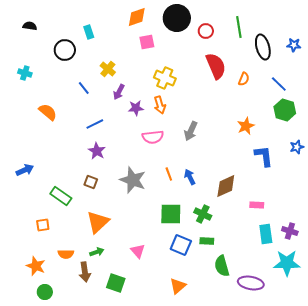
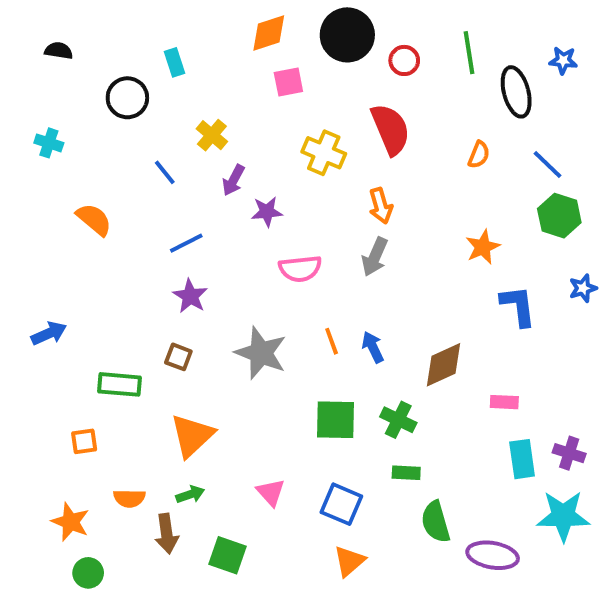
blue star: (294, 45) -> (563, 60), moved
red semicircle: (216, 66) -> (390, 129), moved
orange arrow: (160, 105) -> (381, 206), moved
green rectangle: (61, 196) -> (120, 384), turned -30
blue square: (181, 245) -> (341, 504), moved

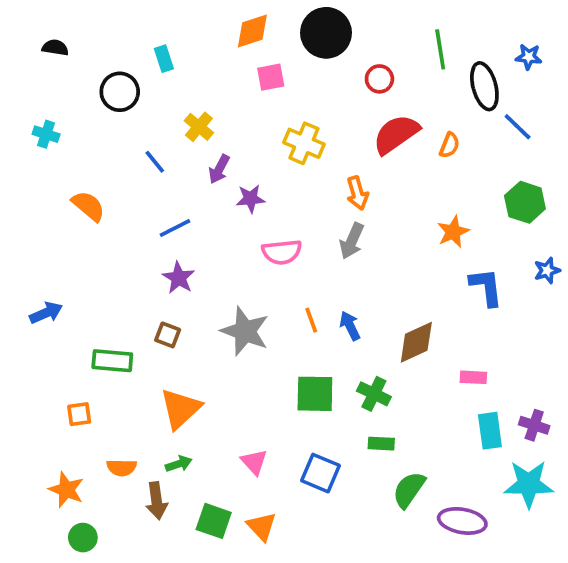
red circle: (404, 60) -> (379, 79), moved
red semicircle: (390, 129) -> (396, 134), moved, turned -102
blue line: (548, 165) -> (518, 127), moved
green semicircle: (436, 522) -> (409, 490), turned 51
orange triangle: (349, 561) -> (262, 526), moved, turned -32

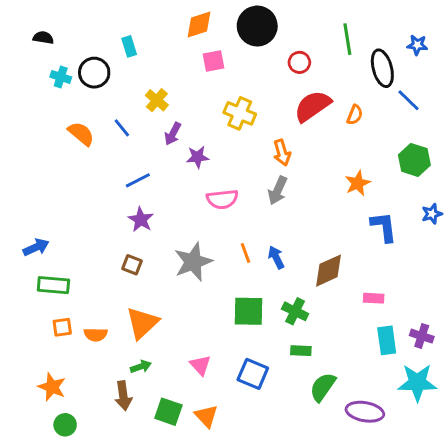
cyan cross: (46, 134) -> (61, 77), moved
orange semicircle: (88, 206) -> (81, 134), moved
gray star: (245, 331) -> (193, 262), turned 30
green rectangle: (112, 361) -> (53, 285), moved
orange semicircle: (122, 468) -> (96, 335), moved

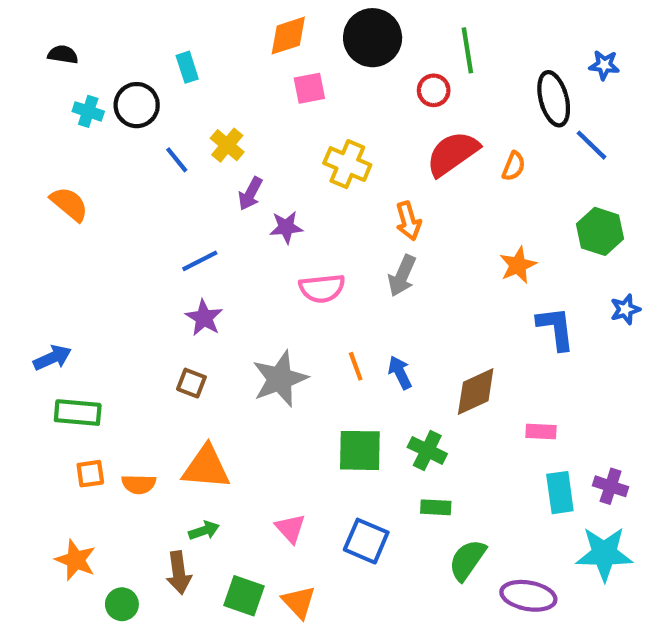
green line: (347, 39) -> (467, 50), moved
blue line: (122, 128) -> (177, 160), moved
orange semicircle: (81, 134) -> (69, 204), moved
orange triangle: (142, 323) -> (206, 467), turned 48
green circle: (65, 425) -> (122, 604), moved

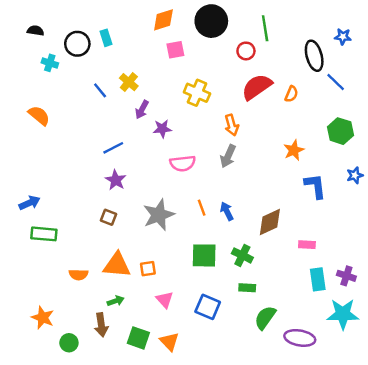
black circle: (137, 105) -> (77, 44), moved
orange square: (90, 474) -> (148, 269), moved

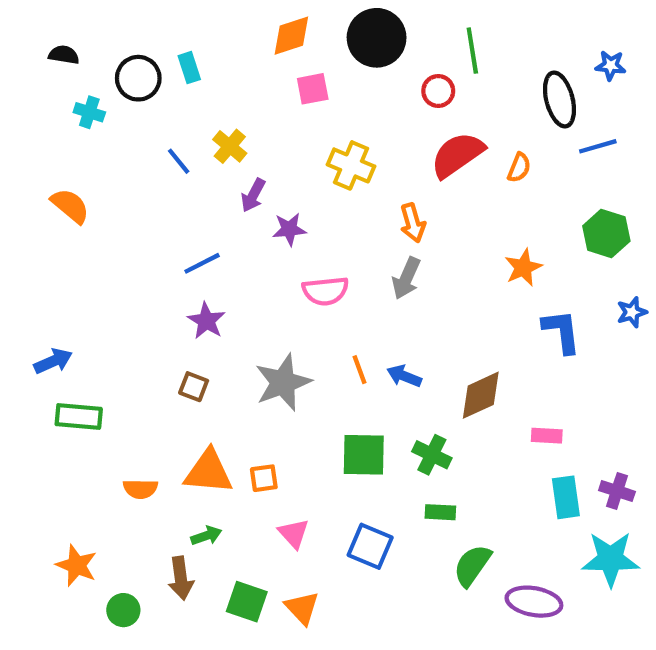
blue line: (336, 82) -> (598, 146), turned -60
blue arrow: (227, 211) -> (404, 376), turned -42

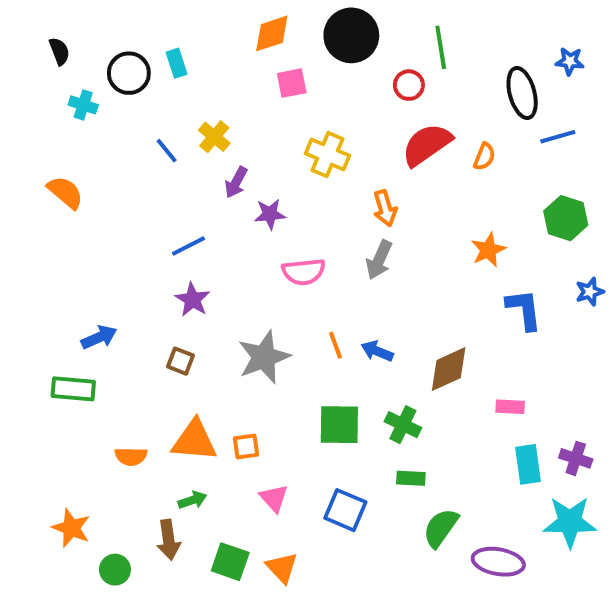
black semicircle: (64, 55) -> (59, 51), turned 60
blue arrow: (53, 361) -> (99, 337), moved

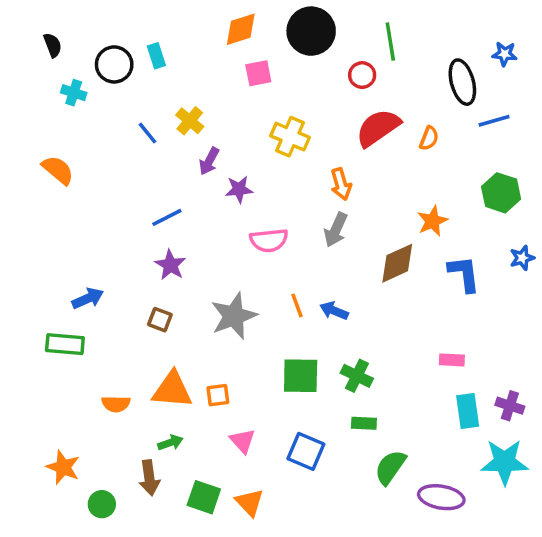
brown diamond: (449, 369) -> (397, 263), moved

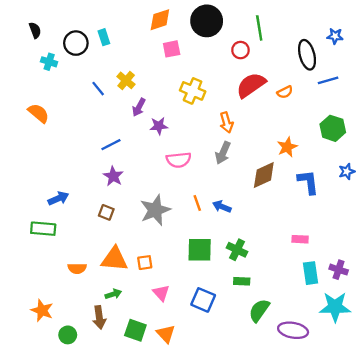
orange semicircle: (429, 138) -> (285, 92), turned 42

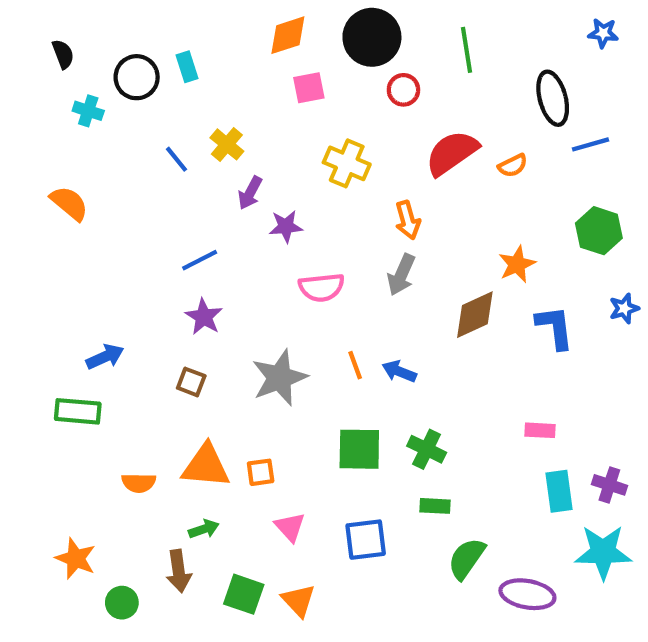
blue star: (335, 36) -> (603, 33), moved
red circle: (240, 50) -> (403, 90), moved
blue square: (203, 300) -> (366, 540), turned -30

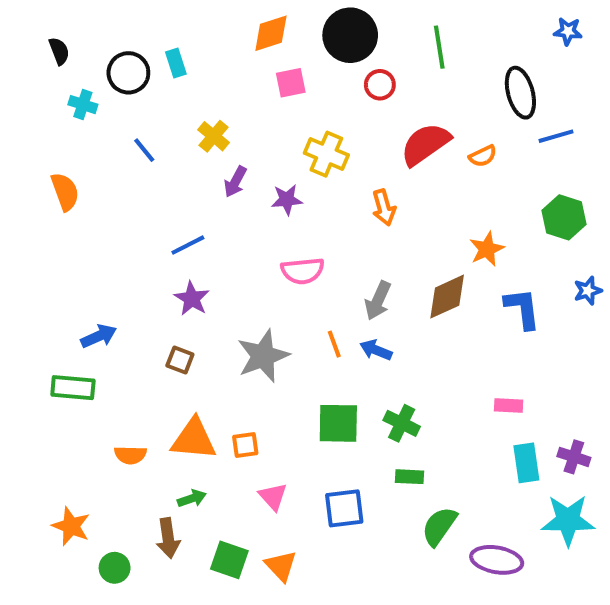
blue line: (176, 159) -> (144, 150), moved
orange semicircle: (69, 203) -> (65, 192), turned 30
purple star: (286, 226) -> (287, 200), moved
gray arrow: (401, 275) -> (378, 301), moved

